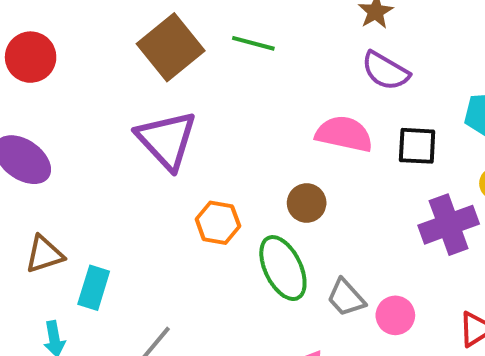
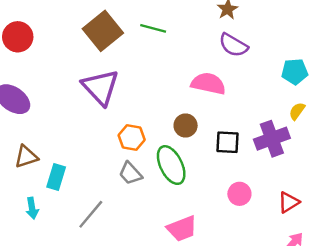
black square: (417, 146) -> (227, 142), moved
gray trapezoid: (346, 298) -> (130, 173), moved

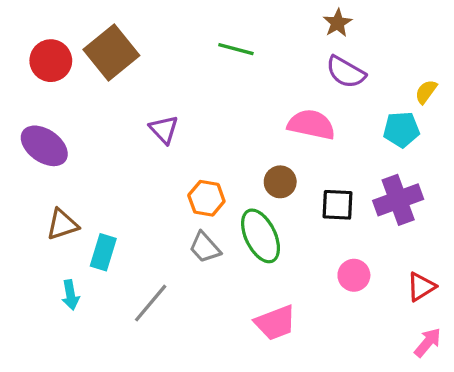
brown square: (103, 31) -> (111, 52), moved
cyan pentagon: (295, 72) -> (401, 129), moved
purple triangle: (100, 87) -> (164, 129), size x0.6
yellow semicircle: (297, 111) -> (426, 92), moved

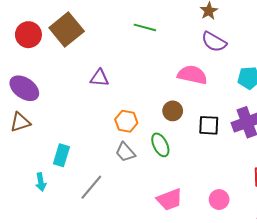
purple triangle: (164, 129) -> (100, 78), turned -42
brown triangle: (62, 224) -> (20, 122), moved
green ellipse: (261, 236) -> (160, 145), size x0.7
pink circle: (354, 275) -> (219, 200), moved

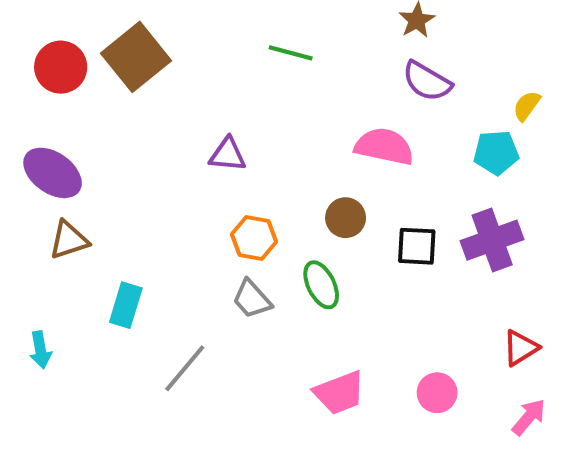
purple triangle: (100, 78) -> (228, 155), moved
brown triangle: (20, 122) -> (69, 240), moved
cyan arrow: (41, 182) -> (40, 350), moved

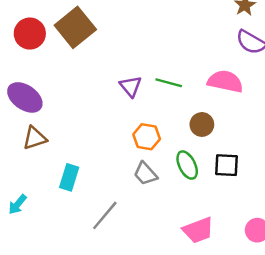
green line: (291, 53) -> (169, 83), moved
purple triangle: (228, 155) -> (131, 86), turned 45
black square: (417, 246) -> (226, 165), moved
cyan arrow: (40, 350) -> (18, 204), turned 50

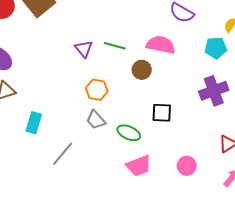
brown circle: (202, 124) -> (142, 70), moved
green ellipse: (187, 165) -> (129, 133), moved, turned -40

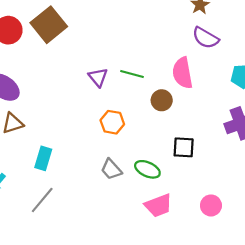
pink semicircle: (161, 45) -> (182, 73), turned -112
gray trapezoid: (96, 120) -> (111, 169), moved
gray line: (63, 154) -> (42, 200), moved

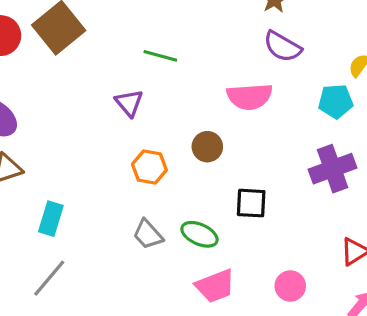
pink semicircle: (182, 73) -> (250, 97), turned -84
green line: (132, 74) -> (160, 56), moved
brown circle: (162, 100) -> (207, 147), moved

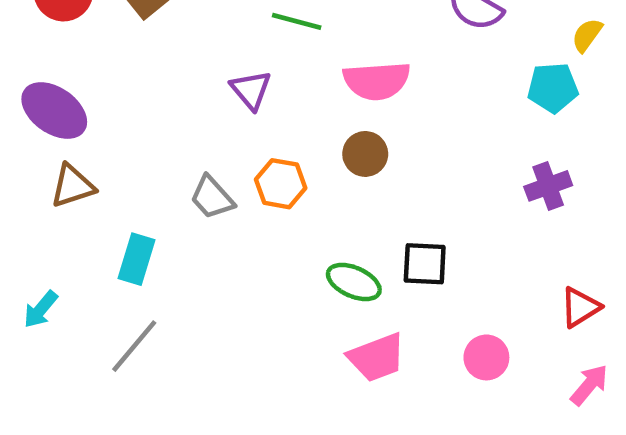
pink semicircle: (250, 97) -> (377, 81), moved
purple cross: (333, 169) -> (548, 186), size x0.7
black square: (251, 203) -> (425, 264), moved
gray trapezoid: (148, 234) -> (212, 197), moved

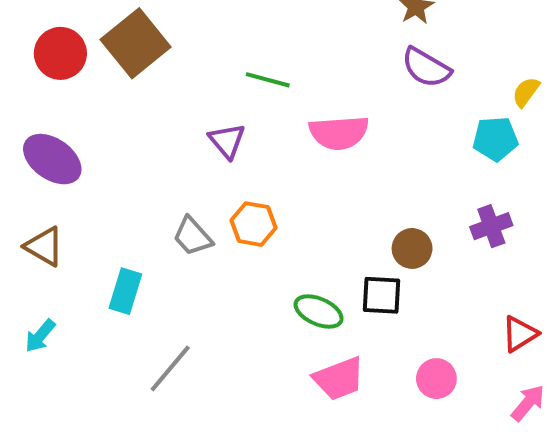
brown circle: (365, 154) -> (412, 248), moved
brown triangle: (73, 186) -> (44, 246), moved, turned 48
gray line: (134, 346) -> (170, 368), moved

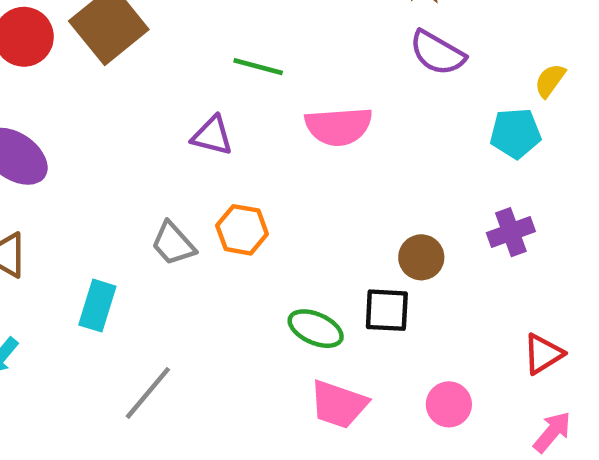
purple triangle: (227, 141) -> (212, 136), turned -36
pink trapezoid: (339, 379) -> (339, 404), turned 40

